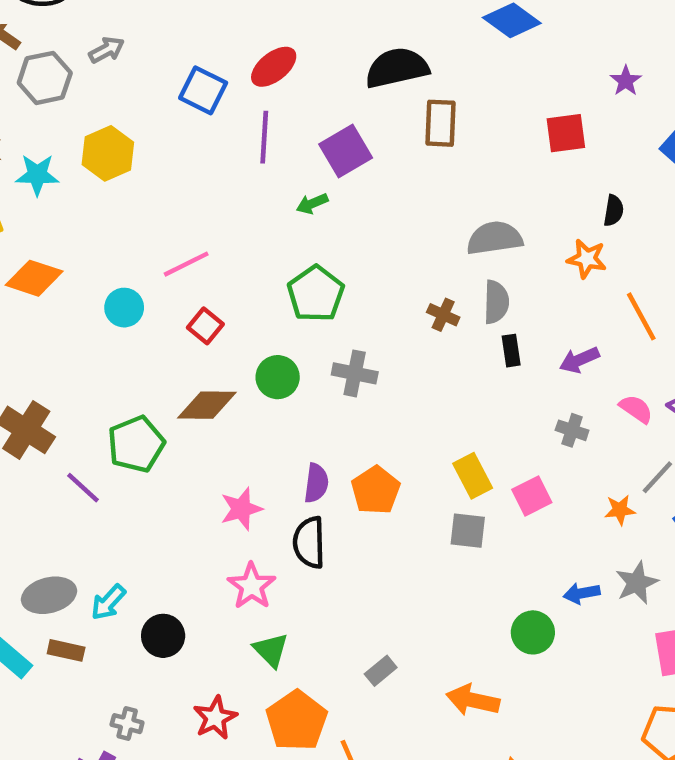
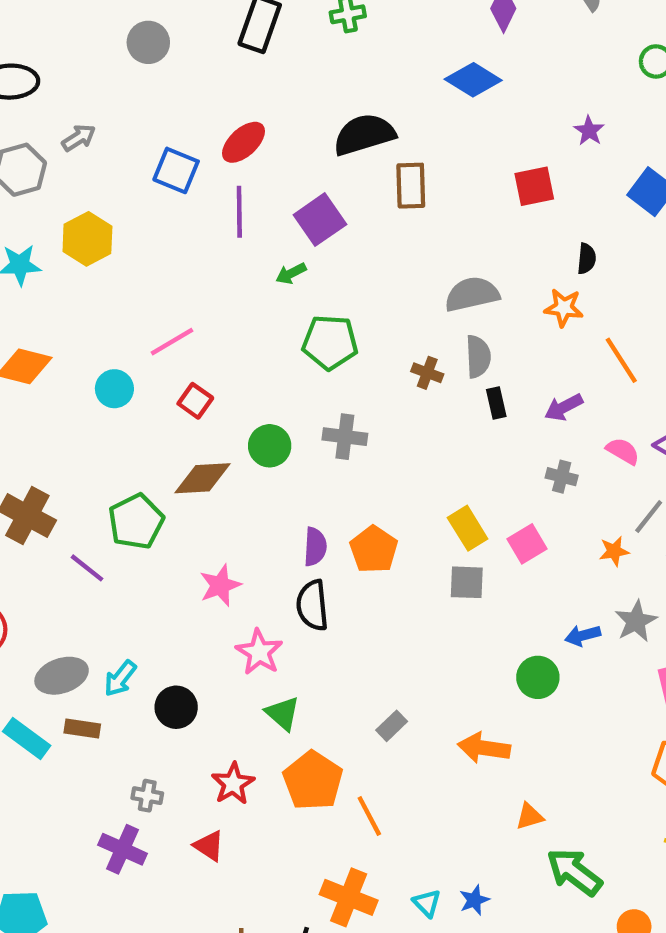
green pentagon: (316, 294) -> (330, 342), moved, turned -30
pink star: (241, 509) -> (220, 585), moved

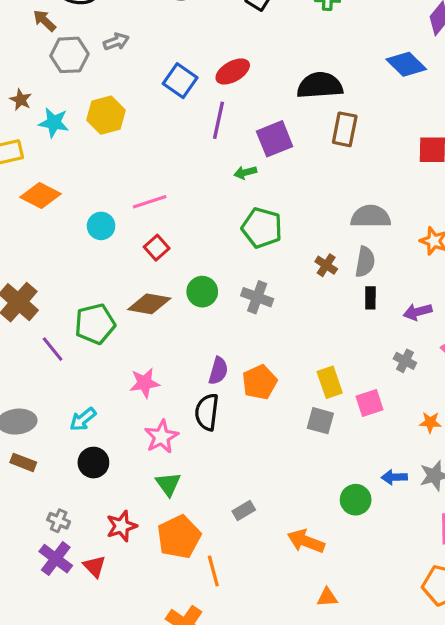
cyan arrow: (120, 678) -> (83, 419), moved
purple cross: (123, 849) -> (56, 559), moved

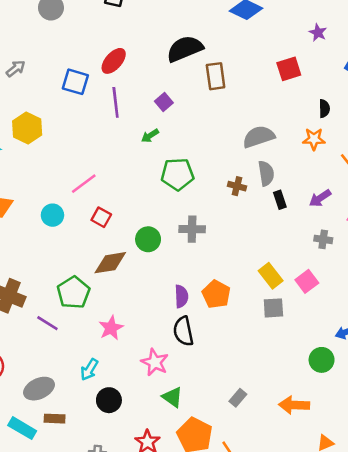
purple square: (275, 139) -> (164, 102), size x0.6
pink star: (145, 383) -> (111, 328), moved

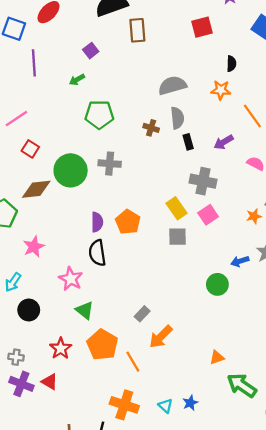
purple line: (116, 102) -> (34, 63), moved
green circle: (148, 239) -> (71, 170), size x1.5
gray cross: (323, 239) -> (203, 181), moved, size x1.6
orange arrow: (294, 405) -> (161, 337), moved, turned -50

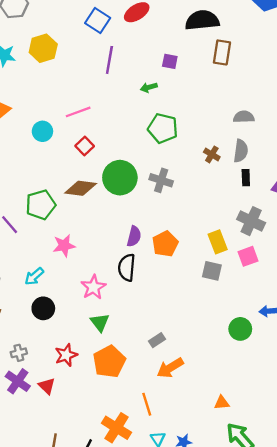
purple square: (91, 51) -> (170, 61), turned 35
gray semicircle: (172, 85) -> (244, 117), size x0.7
gray cross: (16, 357) -> (19, 353), turned -35
orange line: (133, 362) -> (147, 404), moved

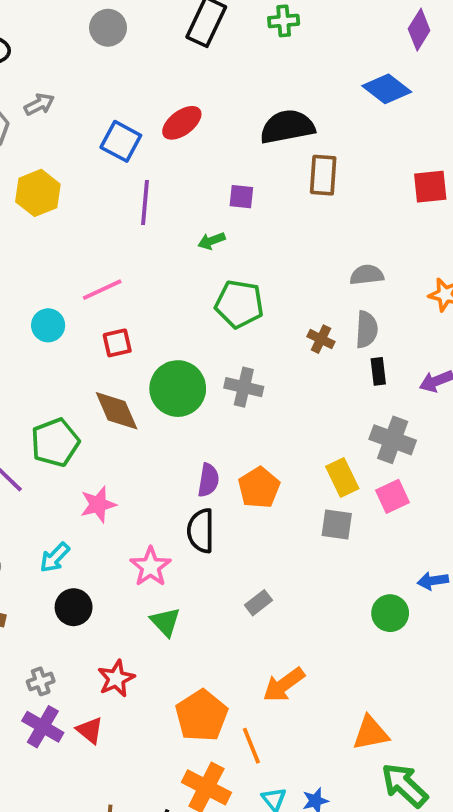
red square: (85, 146) -> (117, 343), turned 36
brown diamond: (81, 188) -> (117, 411), turned 64
gray rectangle: (157, 340) -> (259, 603), moved
orange pentagon: (109, 362) -> (202, 716), moved
orange triangle: (222, 403) -> (371, 733), size x1.5

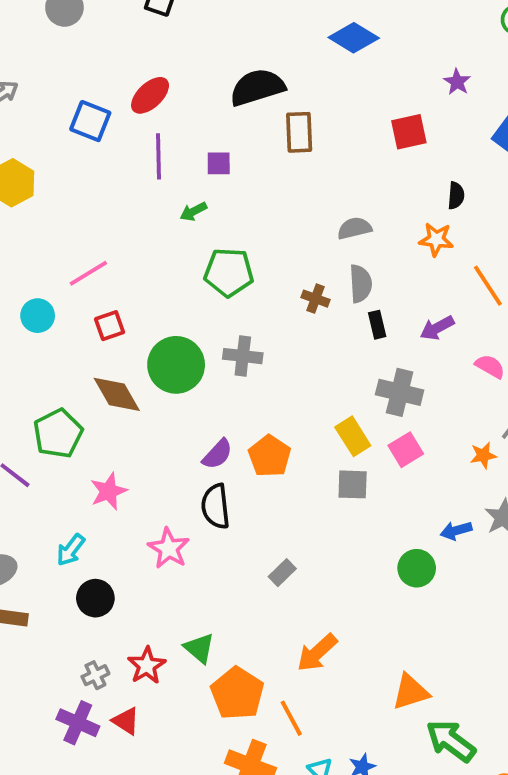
purple line: (145, 203) -> (158, 156), moved
purple semicircle: (208, 480) -> (217, 454), turned 40
green triangle: (165, 622) -> (199, 648), moved
gray cross: (41, 681) -> (95, 675), moved

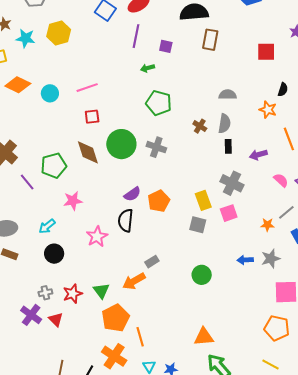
cyan circle: (38, 316) -> (50, 93), moved
green circle: (417, 568) -> (202, 275), moved
orange arrow: (317, 653) -> (134, 281), moved

